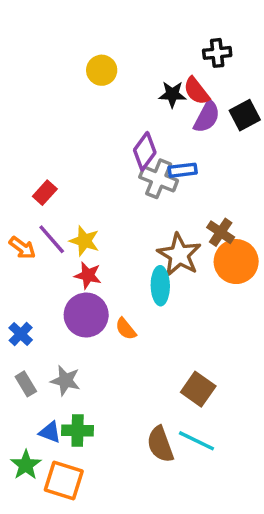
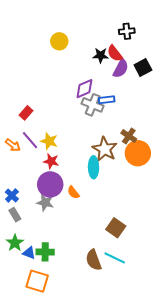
purple diamond: (145, 151) -> (84, 89), turned 30
gray star: (65, 381) -> (45, 203), moved
gray rectangle: (26, 384) -> (15, 215), moved
green star: (26, 465) -> (15, 243), moved

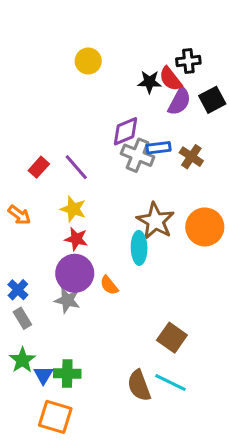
black cross: (127, 31) -> (188, 61), moved
brown cross: (129, 136) -> (191, 157), moved
purple line: (30, 140) -> (76, 167), moved
blue triangle: (29, 253) -> (43, 375), turned 40

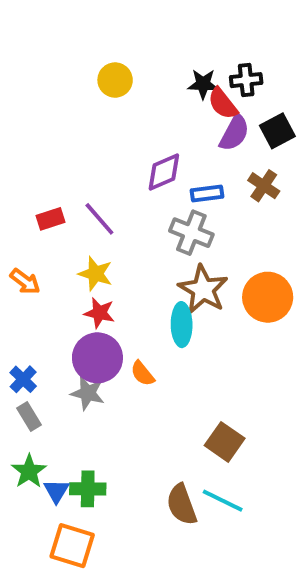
black star: (149, 82) -> (203, 84), moved
gray cross: (138, 155) -> (191, 233), moved
brown cross: (191, 157) -> (264, 186), moved
red rectangle: (39, 167) -> (51, 219), turned 30

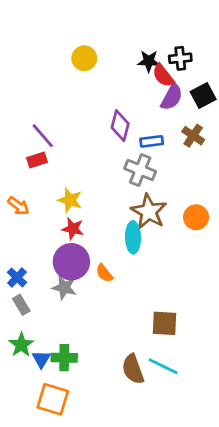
purple diamond: (164, 172) -> (120, 126), turned -52
purple line: (99, 219) -> (43, 136), moved
orange circle: (268, 297) -> (196, 217), size x0.7
brown square: (225, 442) -> (165, 323), turned -32

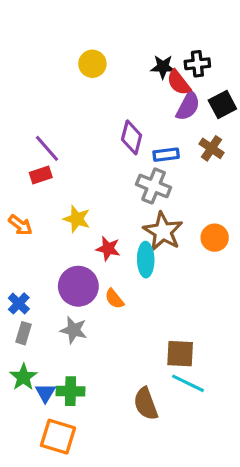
red star: (73, 229) -> (108, 249), moved
gray star: (64, 287) -> (74, 330), moved
gray rectangle: (21, 305) -> (23, 333), turned 48
cyan line: (163, 366) -> (188, 383), moved

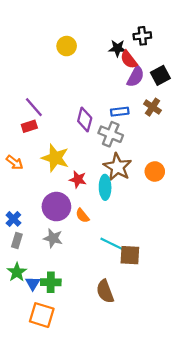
black cross: (197, 64) -> (142, 36), moved
purple diamond: (132, 137) -> (85, 119), moved
yellow star: (77, 219) -> (55, 158), size x1.4
cyan line: (188, 383) -> (112, 244), moved

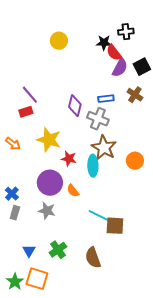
orange circle: (155, 171) -> (135, 161), moved
green star: (17, 272) -> (15, 282), moved
green cross: (51, 282) -> (58, 250), moved, turned -36

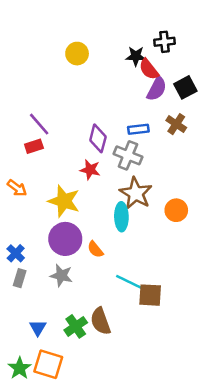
yellow star: (49, 140) -> (64, 201), moved
red star: (69, 159) -> (90, 170), moved
brown semicircle: (93, 258) -> (101, 321), moved

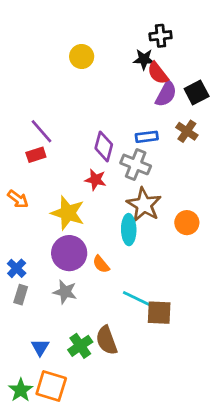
black cross: (165, 42) -> (161, 36), moved

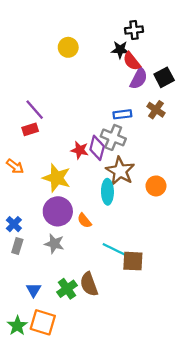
purple diamond: (104, 146) -> (97, 148), moved

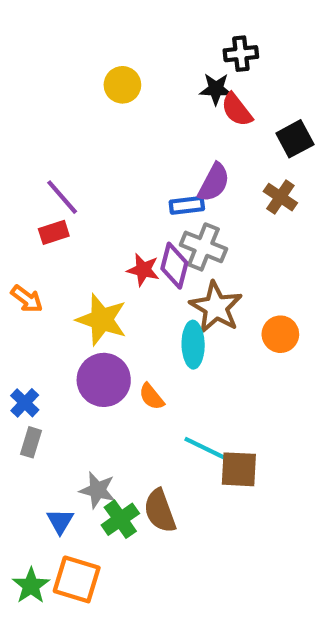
purple semicircle: (139, 79) -> (214, 183), moved
blue rectangle: (122, 114) -> (187, 205), moved
gray star: (54, 244) -> (97, 490), moved

